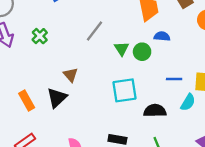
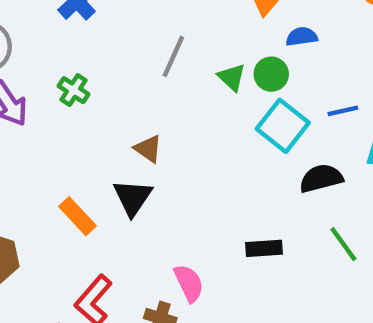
cyan square: (124, 90) -> (283, 126), moved, turned -30

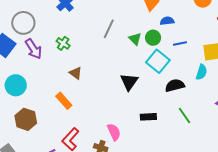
blue line: (343, 111) -> (180, 44), moved
brown triangle: (148, 149) -> (76, 73), moved
black triangle: (133, 197) -> (129, 82), moved

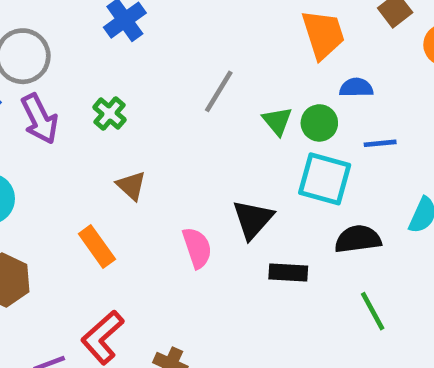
cyan square: (158, 61) -> (325, 179), turned -30
black rectangle: (148, 117) -> (288, 272), moved
pink semicircle: (114, 132) -> (197, 248), moved

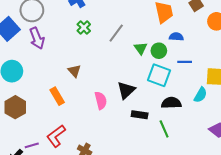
green cross: (109, 114) -> (84, 28), moved
green line: (373, 311) -> (164, 129), moved

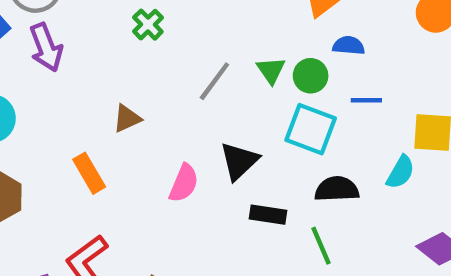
gray line: (116, 33) -> (214, 81), moved
brown triangle: (74, 71) -> (127, 118), turned 48
pink semicircle: (101, 101) -> (184, 183), turned 36

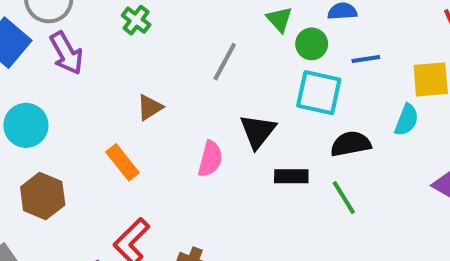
green cross: (148, 25) -> (136, 20), moved
green triangle: (271, 70) -> (279, 19), moved

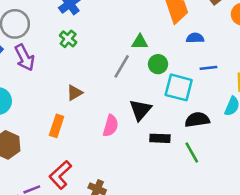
green triangle: (279, 19) -> (140, 42), moved, turned -48
green circle: (312, 44) -> (158, 64), moved
orange rectangle: (122, 162) -> (57, 126), turned 55

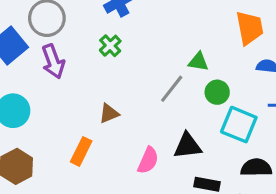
black triangle: (140, 110) -> (188, 146), turned 35

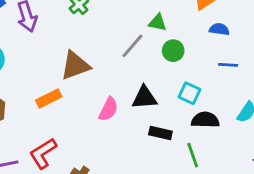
brown triangle: (109, 113) -> (75, 65), size x1.6
cyan square: (239, 125) -> (189, 93), moved, size x0.7
orange rectangle: (81, 151) -> (49, 99), turned 35

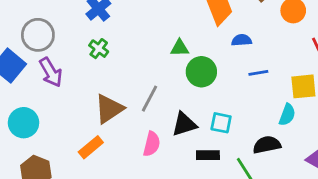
gray line: (133, 46) -> (150, 99), moved
green circle: (173, 51) -> (201, 72), size x1.4
cyan square: (189, 93) -> (221, 123), moved
black semicircle: (205, 120) -> (267, 145), moved

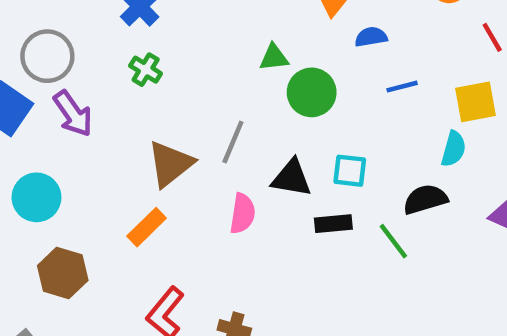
black triangle: (184, 124) -> (292, 178), turned 32

